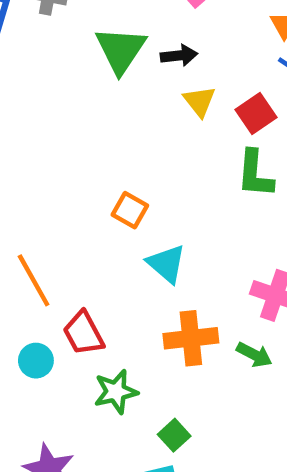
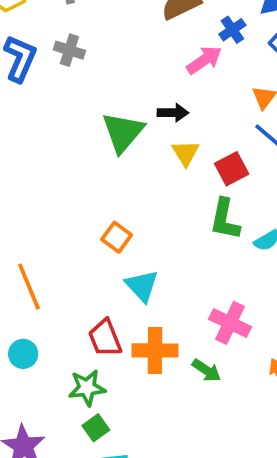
green triangle: (121, 50) -> (123, 132), moved
red trapezoid: (83, 333) -> (105, 338), moved
green square: (174, 435) -> (96, 428), moved

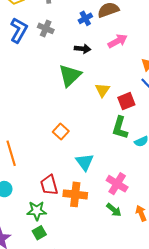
blue cross: (232, 30) -> (85, 18), moved
black arrow: (173, 113) -> (82, 49), moved
cyan triangle: (142, 286) -> (85, 162), moved
green arrow: (206, 370) -> (114, 210), moved

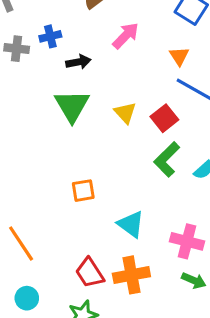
blue cross: (85, 18) -> (50, 36), moved, turned 32
green L-shape: (120, 128) -> (167, 159), turned 45
orange square: (61, 131) -> (83, 191), turned -35

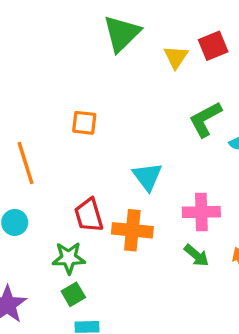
red square: (164, 118) -> (213, 46), moved
orange square: (83, 191) -> (84, 123), moved
pink cross: (187, 241) -> (201, 212), turned -32

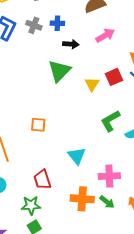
orange cross: (132, 230) -> (82, 199), moved

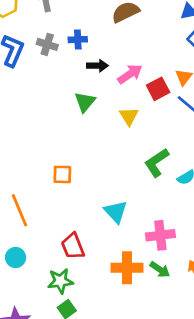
pink arrow: (105, 35) -> (130, 74), moved
green triangle: (59, 71) -> (85, 102), size x0.7
red square: (114, 77) -> (158, 89), moved

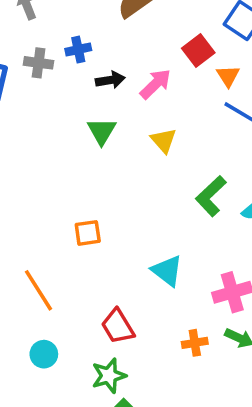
red square: (158, 89) -> (198, 51), moved
orange cross: (127, 268) -> (195, 343), size x0.6

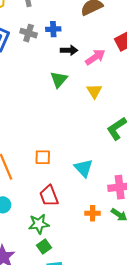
orange square: (88, 233) -> (43, 157), moved

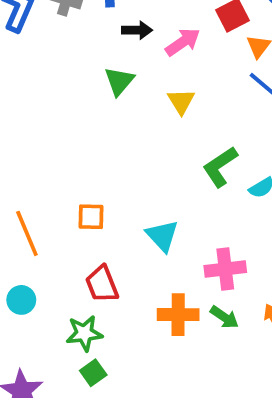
orange cross: (93, 213) -> (178, 315), size x1.5

